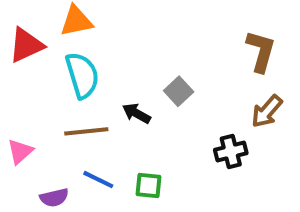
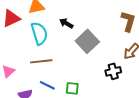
gray square: (179, 91) -> (87, 41), size x1.6
black arrow: (136, 113) -> (66, 23), moved

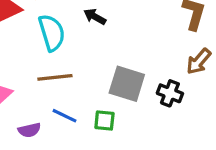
gray square: (87, 41) -> (127, 84), moved, turned -30
black cross: (113, 71) -> (170, 93), turned 35

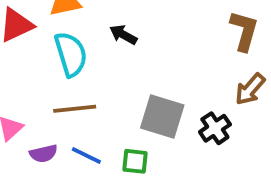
black cross: (170, 93) -> (215, 128), turned 35
purple semicircle: (29, 130) -> (44, 154), moved

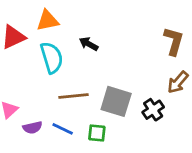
brown line: (75, 109) -> (74, 96), moved

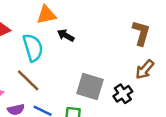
orange triangle: (48, 21) -> (46, 15), moved
brown line: (74, 96) -> (28, 80), moved, turned 50

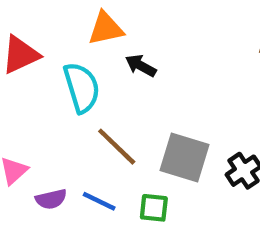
brown line: (28, 80) -> (117, 147), moved

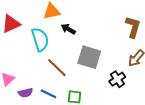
gray square: (184, 158) -> (89, 57), moved

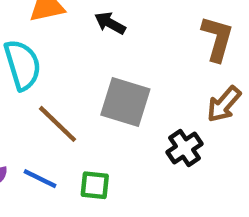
black arrow: (68, 29) -> (110, 23), moved

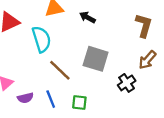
blue line: (40, 179) -> (51, 99), turned 42

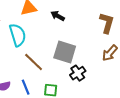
black cross: (127, 83) -> (78, 73), moved

